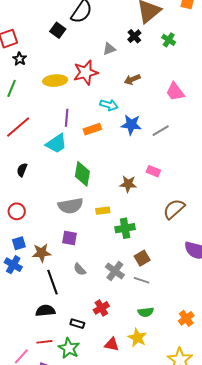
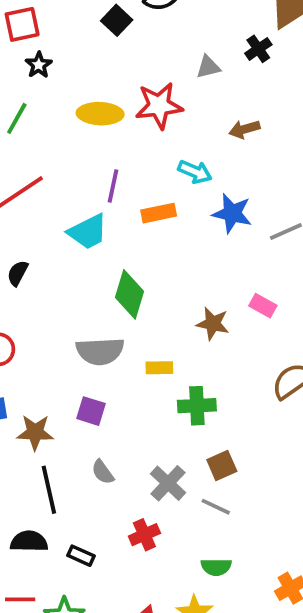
red cross: (101, 308) -> (144, 535), moved
black rectangle: (77, 324) -> (81, 556), moved

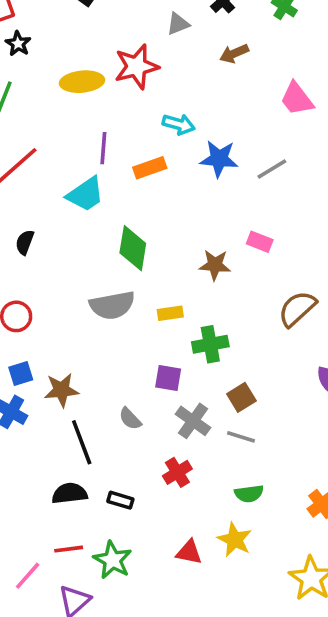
brown arrow: (244, 129) -> (234, 54), moved
purple square: (91, 411) -> (168, 378), moved

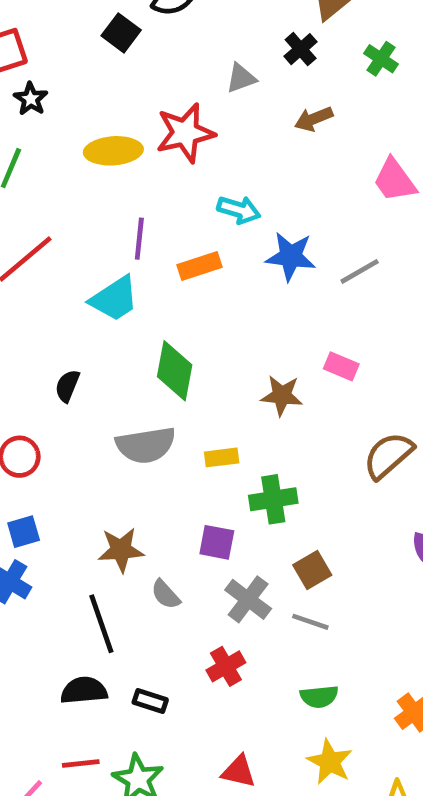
black semicircle: (25, 242) -> (67, 386), moved
brown star: (61, 390) -> (121, 550), moved
yellow star: (235, 540) -> (330, 762), moved

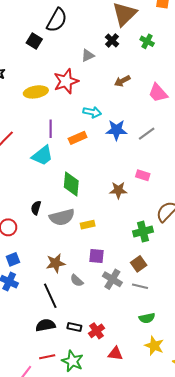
brown arrow: (314, 119) -> (122, 81), moved
black semicircle: (67, 386) -> (36, 208), moved
yellow rectangle: (222, 457) -> (88, 225), moved
green cross: (273, 499) -> (143, 232), moved
red cross: (226, 666) -> (97, 331), moved

